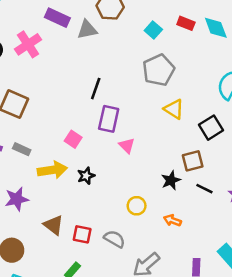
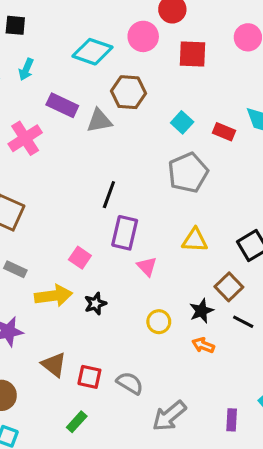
red rectangle: (186, 23) -> (224, 132), moved
yellow triangle: (174, 109) -> (195, 240), moved, turned -30
brown square: (193, 161) -> (229, 287), turned -30
yellow circle: (137, 206) -> (159, 322), moved
orange arrow: (172, 220) -> (203, 345), moved

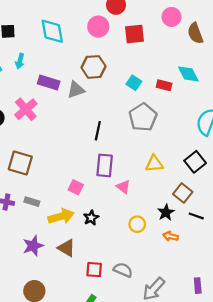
cyan diamond: (93, 52) -> (52, 31), moved, turned 68
black line: (109, 195) -> (98, 131), moved
brown triangle: (54, 365) -> (67, 248), moved

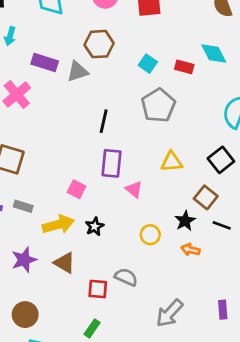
gray semicircle: (123, 270) -> (126, 277), moved

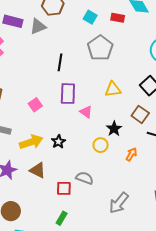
pink square: (76, 189) -> (35, 105), moved, turned 32
black star: (185, 221) -> (114, 129), moved
orange arrow: (190, 250) -> (131, 154), turned 112

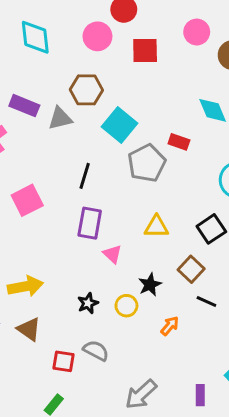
cyan square: (90, 17) -> (119, 125), moved, size x1.6
red rectangle: (118, 18) -> (179, 142), moved
pink square: (35, 105) -> (27, 200), moved, size x1.5
black star: (58, 142) -> (88, 303), moved

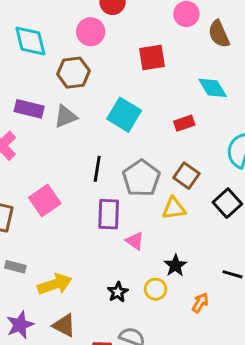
red square: (145, 51) -> (152, 58), moved
brown hexagon: (86, 90) -> (73, 73), moved
red rectangle: (179, 142) -> (184, 123), turned -30
gray pentagon: (147, 163) -> (141, 178), moved
brown square: (191, 269) -> (186, 176), moved

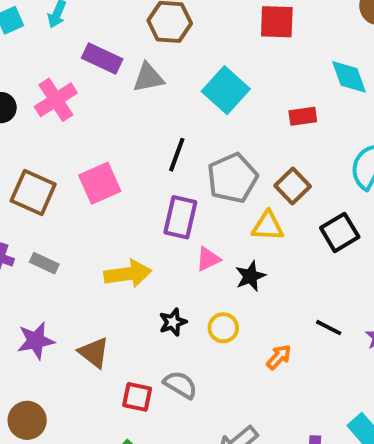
pink triangle: (135, 241) -> (208, 259), turned 48
black star: (175, 266) -> (250, 276), moved
yellow arrow: (55, 284) -> (128, 274), moved

